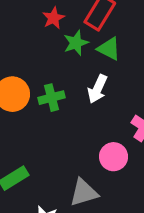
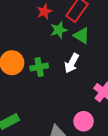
pink circle: (114, 157) -> (84, 121), moved

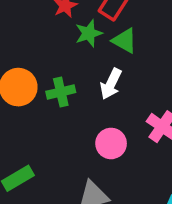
pink circle: (84, 121) -> (111, 143), moved

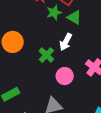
green cross: (61, 92) -> (46, 55), moved, turned -35

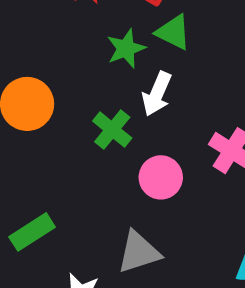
green star: (54, 13) -> (126, 48), moved

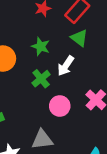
green star: (126, 48) -> (41, 46), moved, turned 30

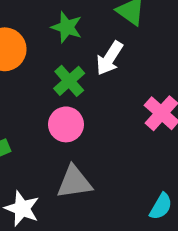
pink circle: (60, 106) -> (66, 124), moved

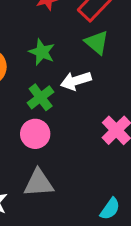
white arrow: (109, 58) -> (76, 81), turned 36

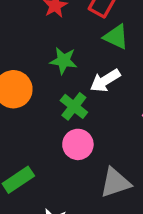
gray triangle: (39, 183) -> (115, 183), moved

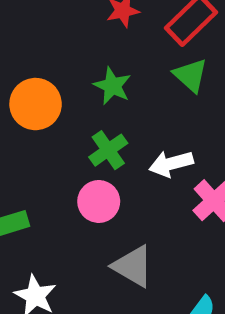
white arrow: (105, 81) -> (171, 164), moved
gray triangle: (115, 183) -> (133, 266), turned 32

